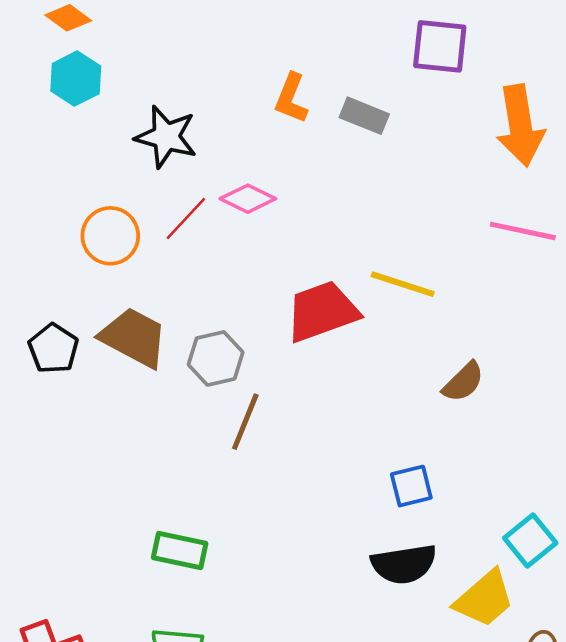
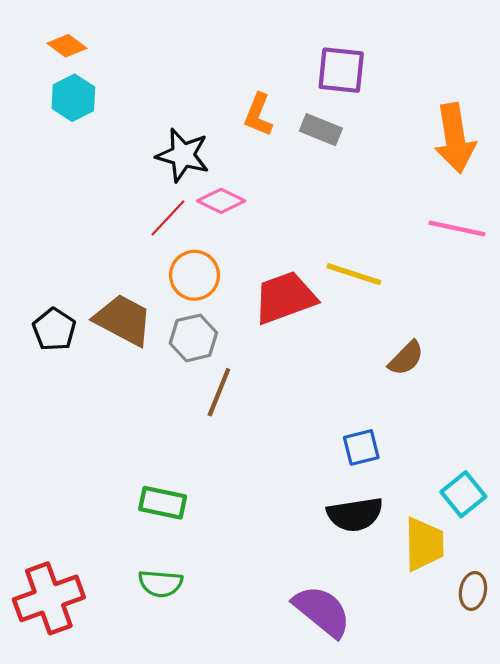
purple square: (440, 46) -> (341, 70), moved
black star: (166, 137) -> (183, 155), moved
orange circle: (110, 236) -> (194, 275), moved
yellow trapezoid: (484, 599) -> (424, 544), turned -50

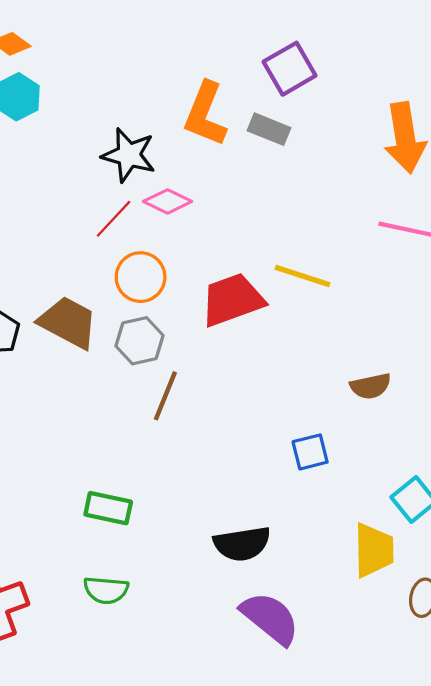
purple square: (341, 70) -> (290, 69), turned -36
orange L-shape: (258, 115) -> (205, 114), size x1.5
brown semicircle: (406, 358) -> (370, 386), moved, turned 33
black semicircle: (355, 514) -> (242, 544), moved

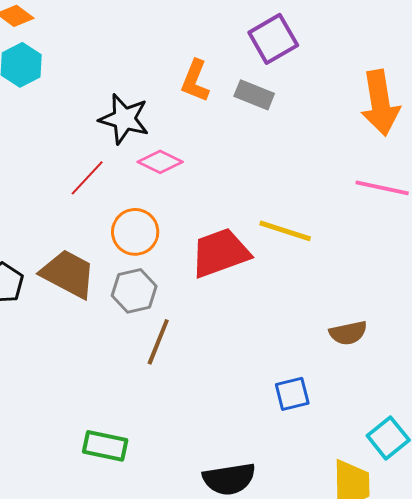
orange L-shape: (205, 114) -> (195, 81), size x0.7
red line: (114, 219) -> (87, 178), moved

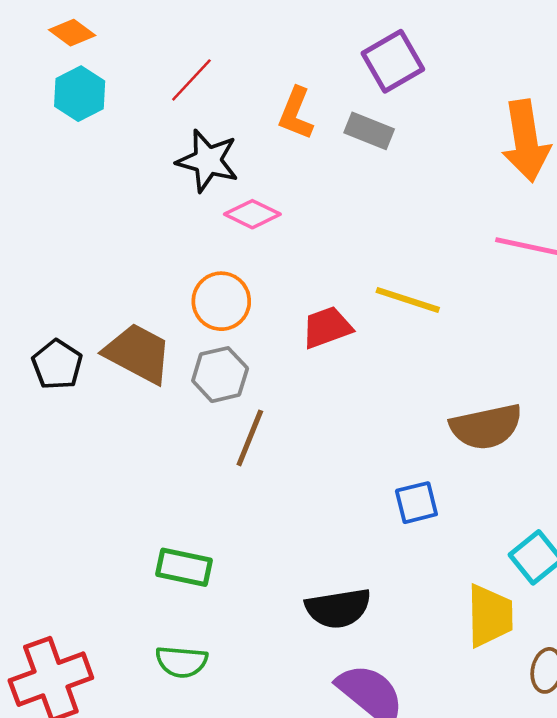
red line: (87, 178) -> (191, 80), moved
red trapezoid: (220, 253) -> (327, 327), size x0.7
brown semicircle: (348, 333) -> (486, 427), size x1.5

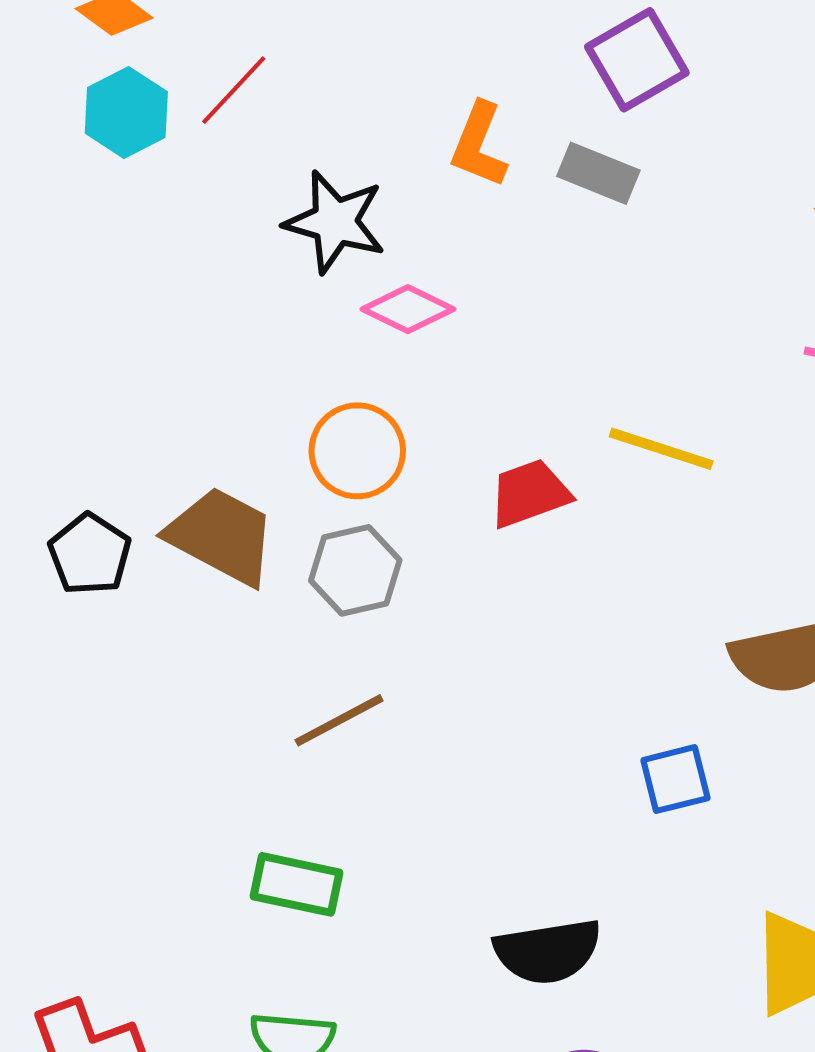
red line: (191, 80) -> (234, 90), moved
brown line: (250, 438) -> (339, 720), moved, turned 40

